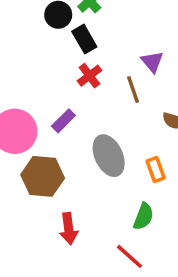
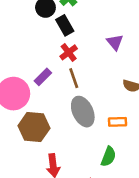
brown line: (133, 90) -> (74, 78), moved
purple rectangle: (63, 121) -> (43, 77), moved
orange rectangle: (156, 170) -> (117, 122), turned -72

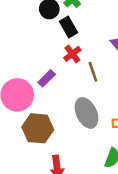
brown line: (74, 78) -> (93, 72), moved

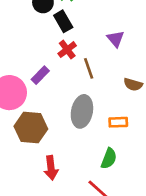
gray ellipse: (86, 113) -> (82, 111), turned 36

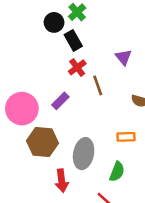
purple rectangle: (40, 75) -> (60, 101), moved
gray ellipse: (82, 111) -> (84, 154), moved

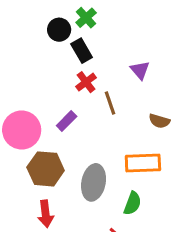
orange rectangle: (126, 137) -> (143, 163), size x1.6
red arrow: (62, 181) -> (46, 214), moved

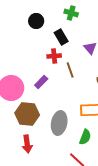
green cross: (86, 18) -> (71, 13), moved, turned -32
black rectangle: (82, 51) -> (61, 37), moved
red cross: (86, 82) -> (54, 56), turned 32

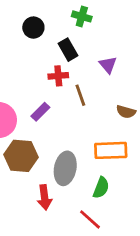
red arrow: (27, 144) -> (44, 197), moved

